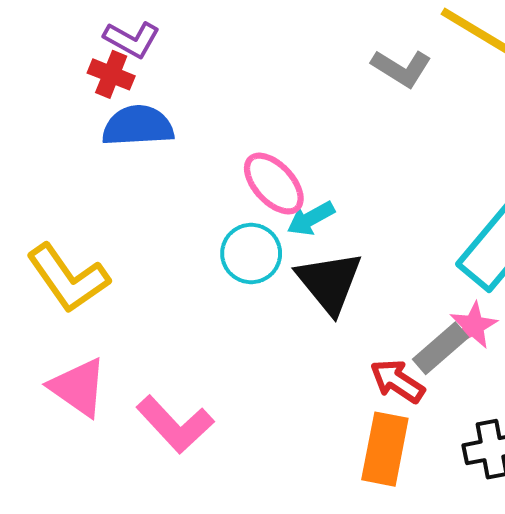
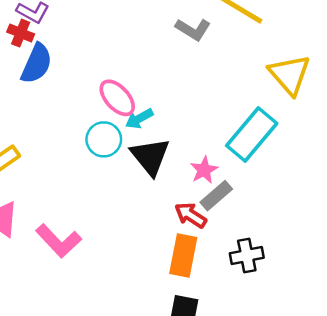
blue semicircle: (138, 126) -> (37, 64), turned 117
pink star: (473, 326) -> (204, 170), moved

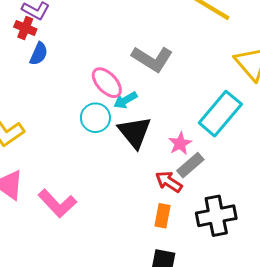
gray L-shape: (193, 29) -> (152, 59), moved, size x1.4
blue semicircle: (37, 64) -> (39, 54), size x0.7
orange rectangle: (183, 256) -> (163, 216), size x0.7
black cross: (247, 256) -> (216, 216), size x1.4

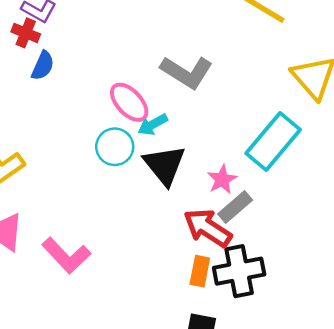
red arrow: (169, 182) -> (208, 228), size x1.4
black cross: (216, 216) -> (239, 271), moved

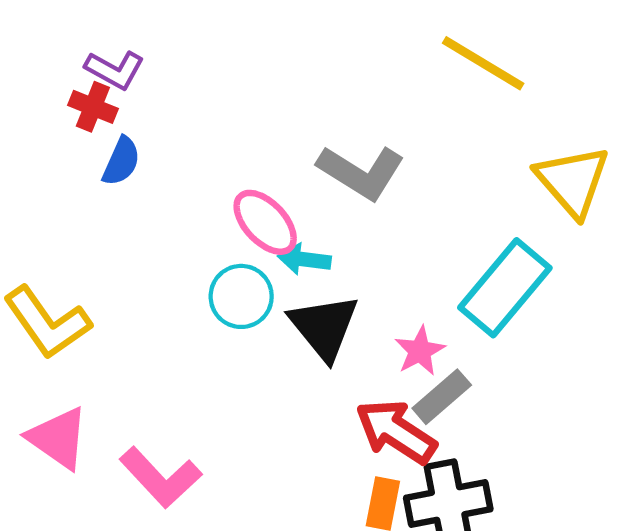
cyan arrow: (153, 125) -> (304, 259), turned 36

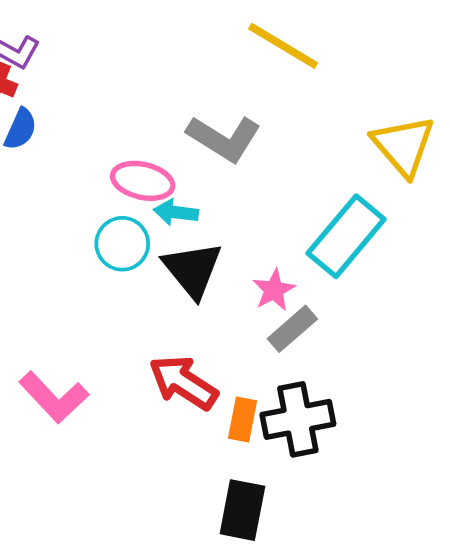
yellow line: (483, 63) -> (283, 46), moved
pink ellipse: (265, 222) -> (143, 181), turned -34
red arrow: (396, 432) -> (183, 382), moved

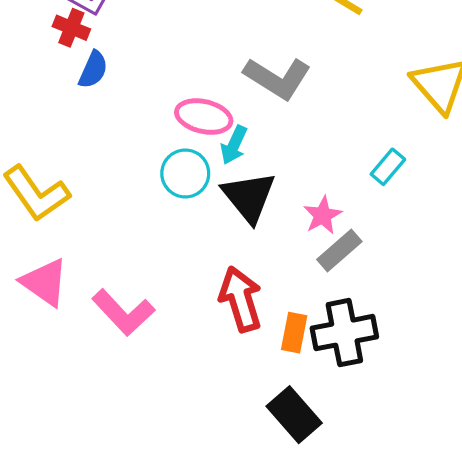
cyan arrow: (176, 212) -> (234, 145), turned -72
cyan rectangle: (346, 236) -> (388, 167), size x0.5
red arrow: (183, 382) -> (241, 299), turned 40
black rectangle: (242, 510) -> (294, 415), turned -52

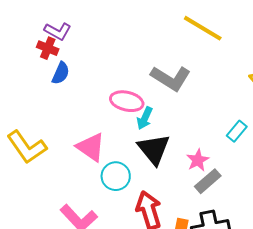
cyan circle: (185, 173) -> (116, 176), moved
pink triangle: (45, 282) -> (91, 147), moved

